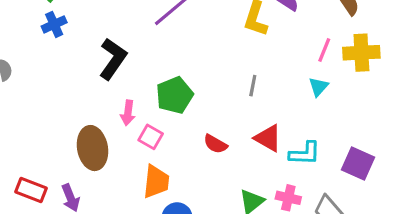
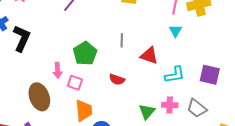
black L-shape: (113, 59) -> (22, 38), moved
gray line: (253, 86) -> (122, 40), moved
red triangle: (268, 138) -> (149, 56), moved

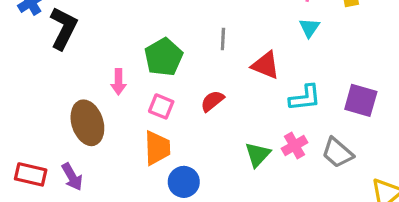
red semicircle: (117, 80) -> (212, 101), turned 119
pink square: (75, 83) -> (161, 106), moved
pink cross: (170, 105) -> (295, 146), turned -35

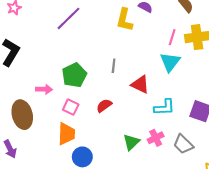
cyan triangle: (309, 28) -> (170, 62), size x1.5
pink arrow: (118, 82) -> (44, 89), turned -91

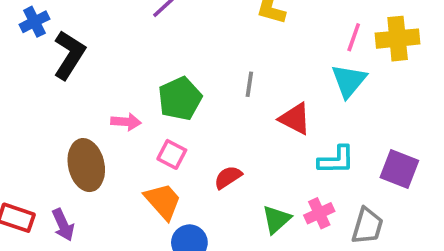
red semicircle: (104, 106) -> (228, 177), moved
orange trapezoid: (66, 134) -> (163, 201), turned -45
gray trapezoid: (183, 144) -> (367, 226), turned -120

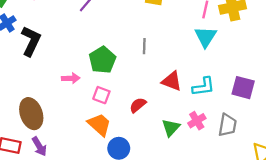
red triangle: (295, 119) -> (172, 81), moved
brown ellipse: (86, 165) -> (31, 114), moved

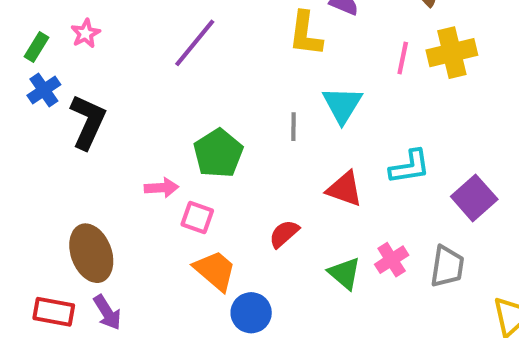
cyan triangle: (205, 37) -> (342, 105), moved
cyan L-shape: (203, 87) -> (410, 167), moved
purple square: (243, 88) -> (474, 198), turned 35
pink square: (101, 95) -> (197, 218), moved
green triangle: (171, 128) -> (345, 273), turned -30

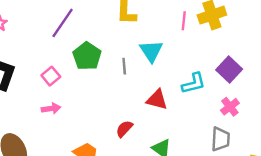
green pentagon: (218, 153) -> (87, 56), moved
purple square: (474, 198) -> (229, 70), moved
pink square: (197, 218) -> (51, 76), moved, turned 36
pink cross: (392, 260) -> (230, 107), moved

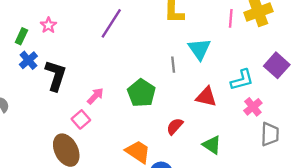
green pentagon: (87, 56) -> (141, 93), moved
pink square: (51, 76) -> (81, 119), moved
pink cross: (230, 107) -> (253, 107), moved
pink arrow: (51, 108) -> (95, 96), moved, turned -36

